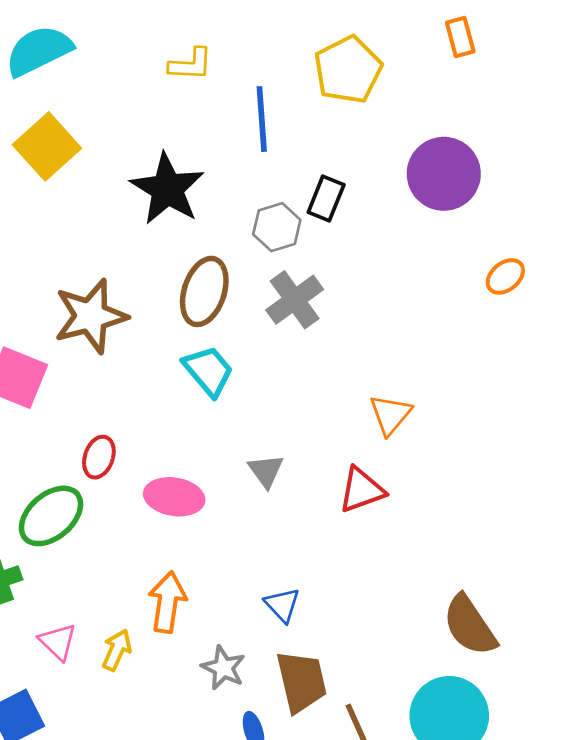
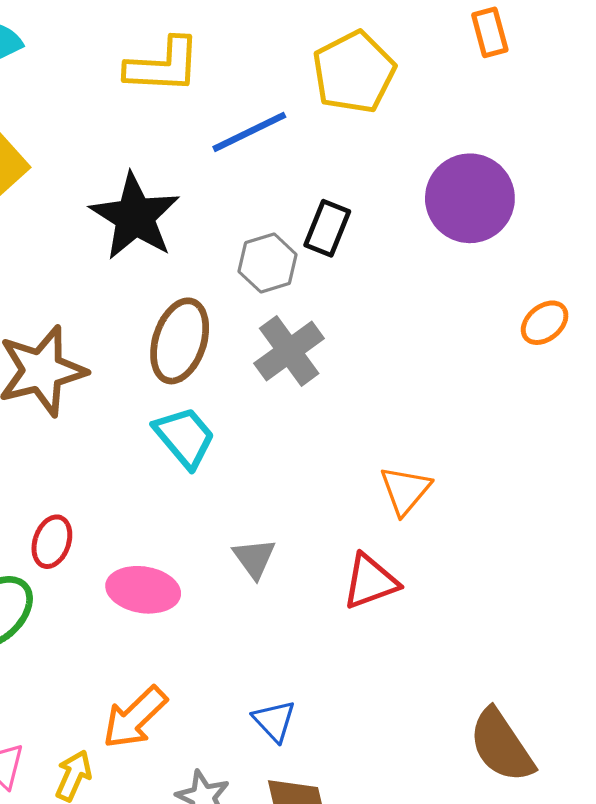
yellow L-shape: (191, 64) -> (163, 66), size x1.4
blue line: (262, 119) -> (249, 132), turned 68
orange arrow: (167, 602) -> (135, 718), turned -142

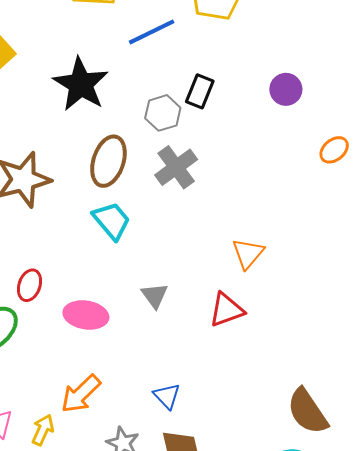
purple circle: (470, 198) -> (286, 89), moved, size x0.6

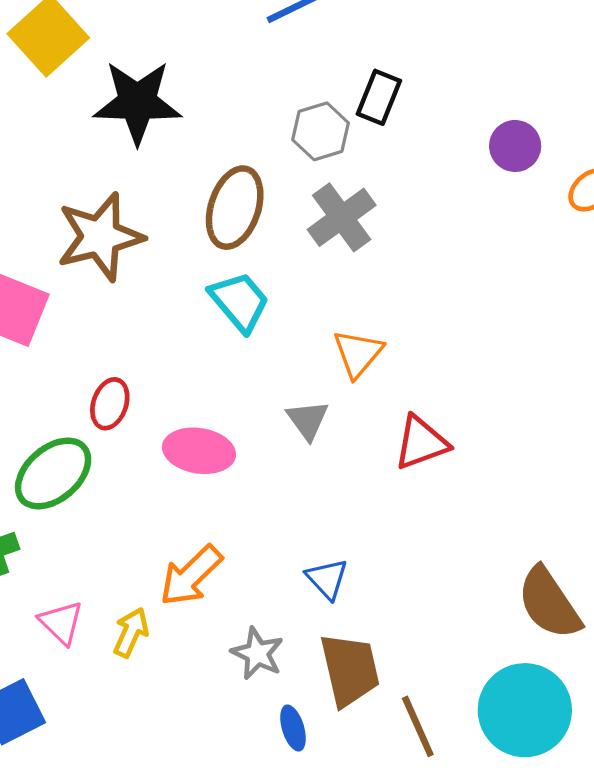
black star: (81, 84) -> (137, 102), moved, turned -30
purple circle: (286, 89) -> (515, 146), moved
orange triangle: (248, 253) -> (358, 354), moved

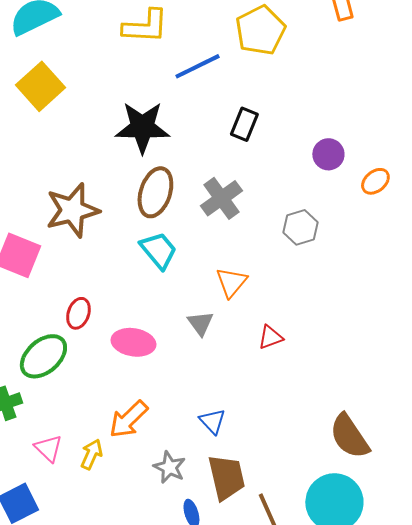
black star: (137, 102) -> (142, 127), moved
gray hexagon: (321, 131) -> (300, 227), moved
red triangle: (421, 443) -> (270, 337), size x0.7

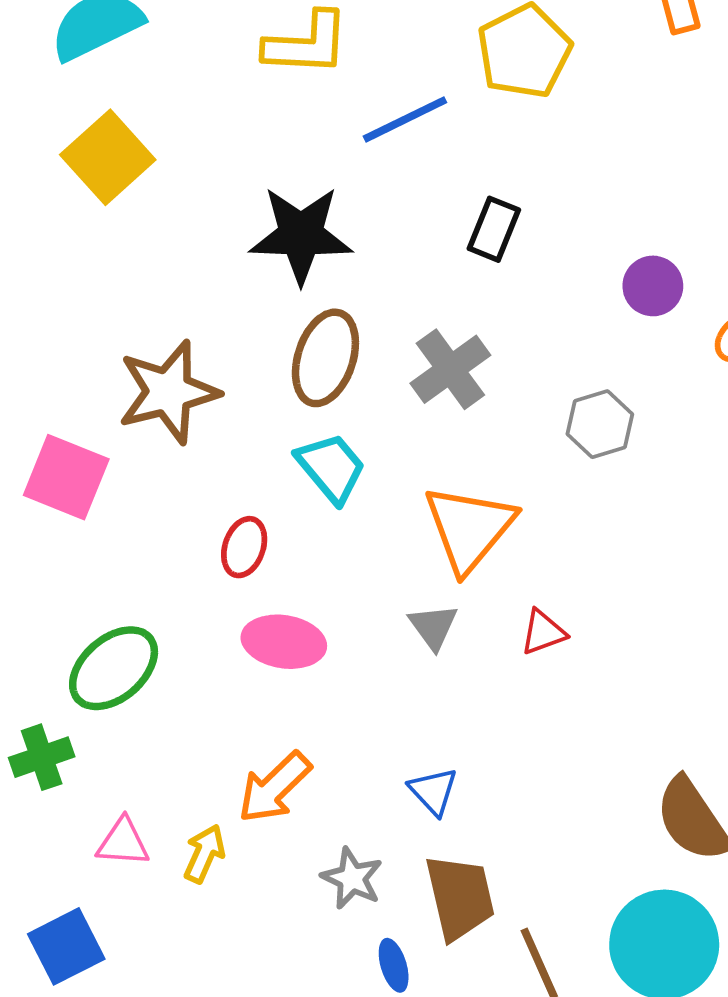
orange triangle: (231, 282) -> (469, 528), size x1.6
red ellipse: (78, 313) -> (244, 547), moved
gray triangle: (200, 323) -> (433, 627), moved
pink triangle: (48, 448) -> (123, 842), turned -40

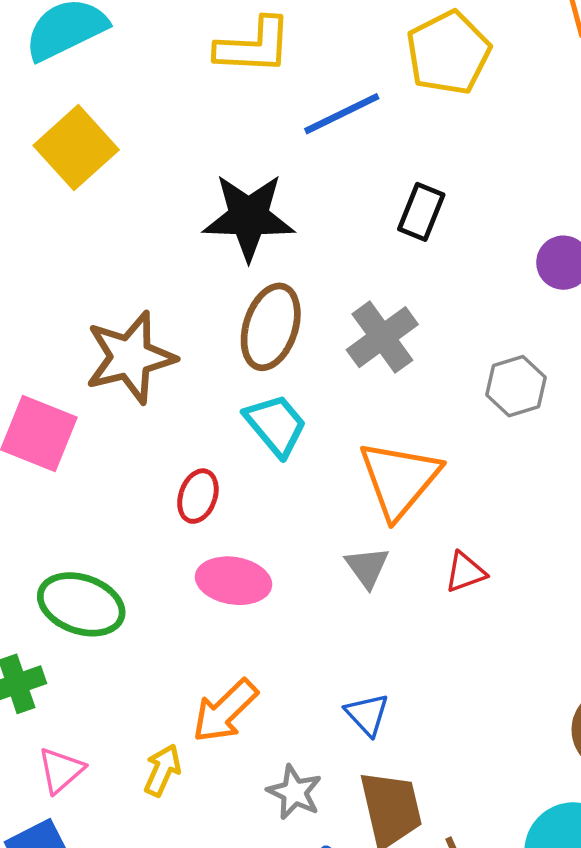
green ellipse: (114, 668) -> (81, 604), turned 60
pink triangle: (123, 842) -> (61, 770), moved, turned -45

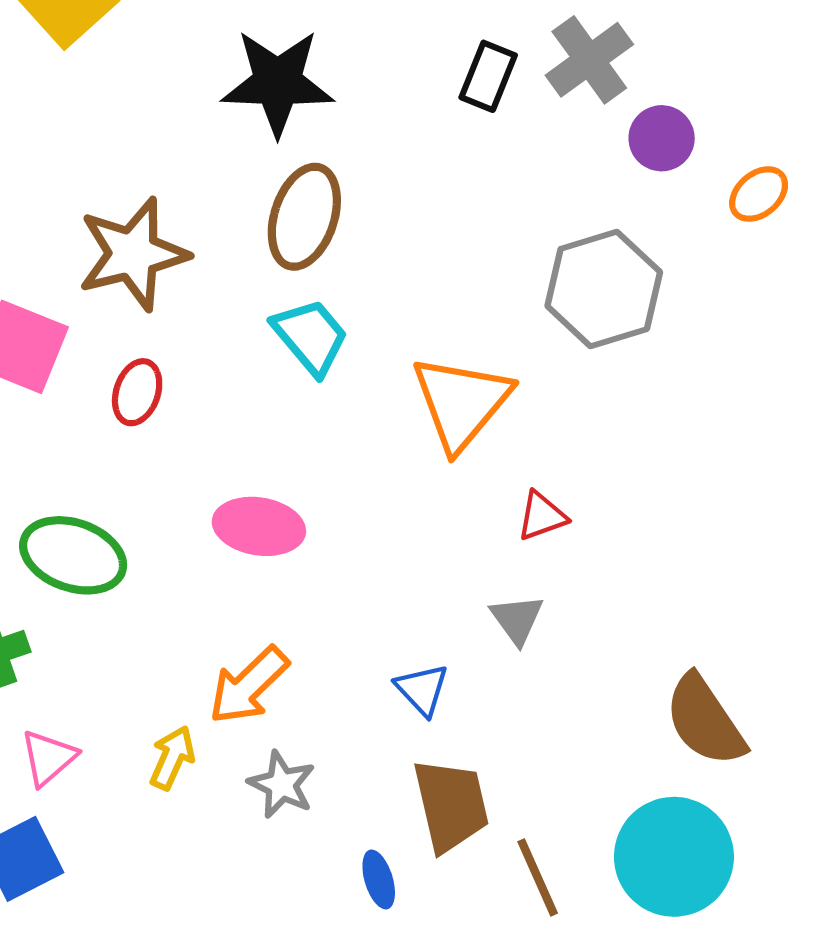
gray cross: (382, 337) -> (589, 60), moved
gray hexagon: (516, 386) -> (604, 289), size x1.6
red ellipse: (198, 496) -> (137, 392), moved
gray triangle: (367, 567) -> (517, 619), moved
gray star: (294, 792) -> (282, 785), moved

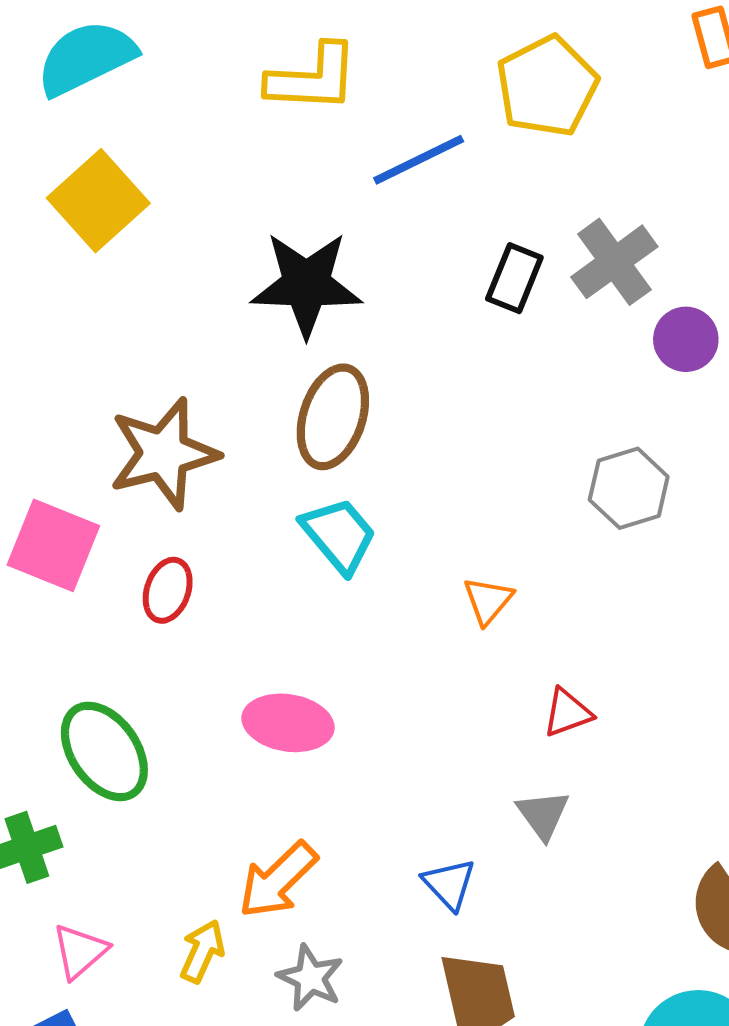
gray hexagon: (604, 289) -> (629, 488), size x0.7
orange triangle: (461, 403) -> (488, 600), size x0.5
green ellipse: (73, 555) -> (104, 751), turned 36

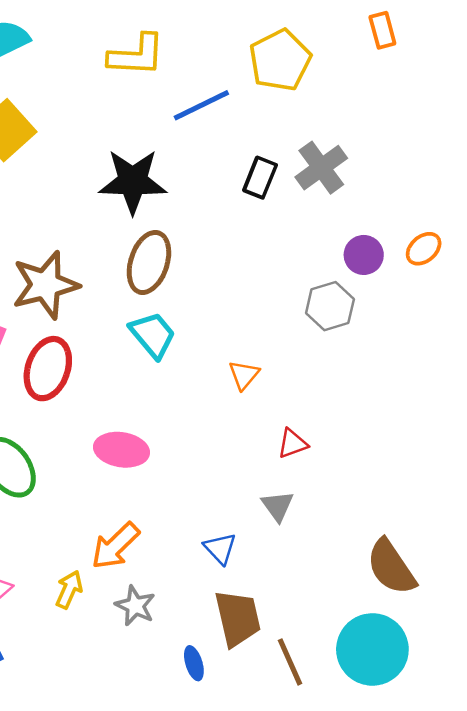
purple circle: (686, 339) -> (364, 255), moved
red ellipse: (168, 590) -> (48, 369), size x1.6

